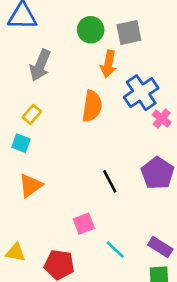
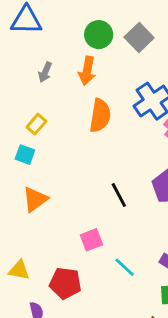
gray square: (129, 32) -> (139, 37), turned -32
orange arrow: (108, 64) -> (87, 71), moved
gray arrow: (40, 65) -> (45, 72), size x0.6

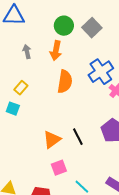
gray arrow: (45, 72) -> (27, 52), turned 144
orange triangle: (35, 199) -> (52, 140), moved

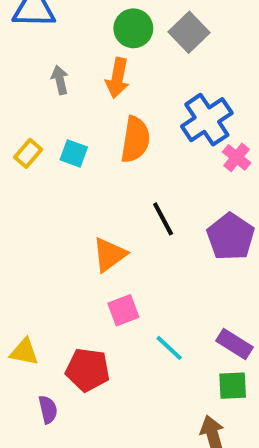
yellow rectangle: (21, 88) -> (28, 153), moved
cyan square: (13, 109) -> (74, 153), moved
black line: (78, 137) -> (163, 219), moved

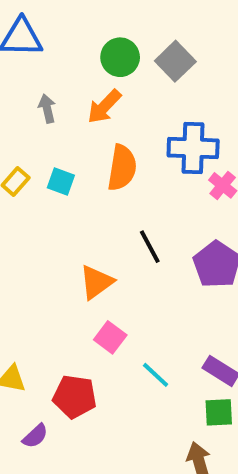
orange arrow: (117, 78) -> (104, 107), turned 33
blue cross: (207, 120) -> (193, 148), turned 36
pink square: (123, 310) -> (110, 337), turned -32
purple semicircle: (48, 409) -> (35, 436), turned 60

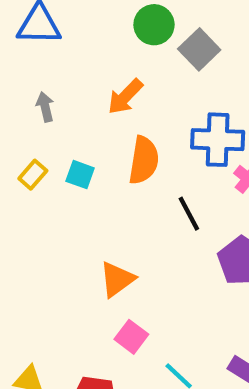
green circle: (120, 57) -> (154, 25), moved
gray arrow: (47, 109) -> (45, 107), moved
black line: (150, 247) -> (189, 214), moved

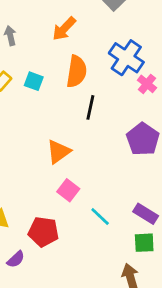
blue cross: (218, 140) -> (126, 58), turned 32
black line: (189, 214) -> (90, 107), moved, turned 40

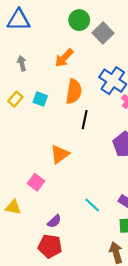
pink square: (68, 190) -> (36, 182), moved
red pentagon: (43, 232) -> (50, 246), moved
purple semicircle: (16, 259) -> (54, 221), moved

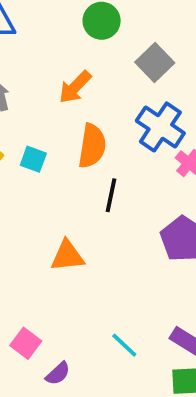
gray square: (103, 33) -> (155, 62), moved
orange triangle: (60, 154) -> (67, 256), turned 30
pink square: (36, 182) -> (26, 343), moved

